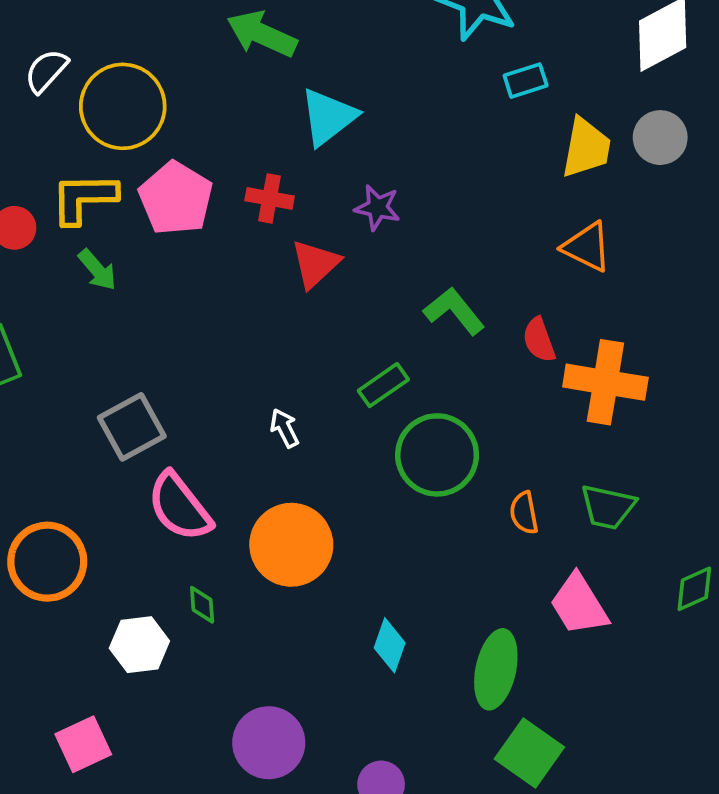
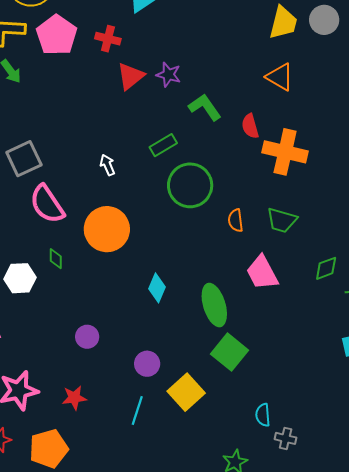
purple star: (377, 208) -> (168, 75), moved
green ellipse: (496, 669) -> (214, 305), turned -33
purple circle: (269, 743) -> (87, 337), size x0.6

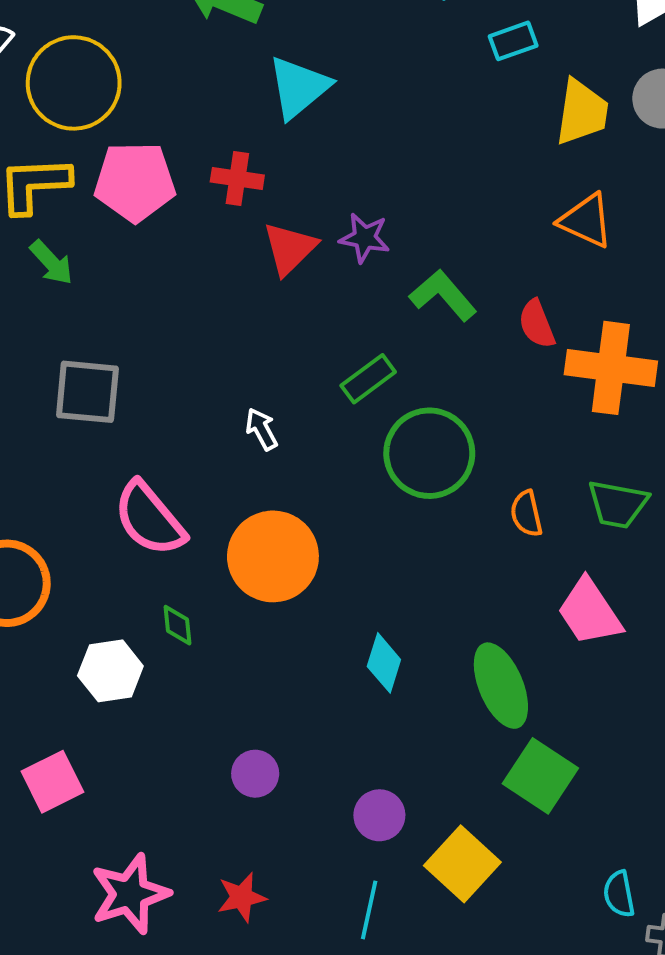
pink pentagon: (57, 35) -> (135, 182), turned -30
gray square: (24, 159) -> (87, 392), moved, turned 36

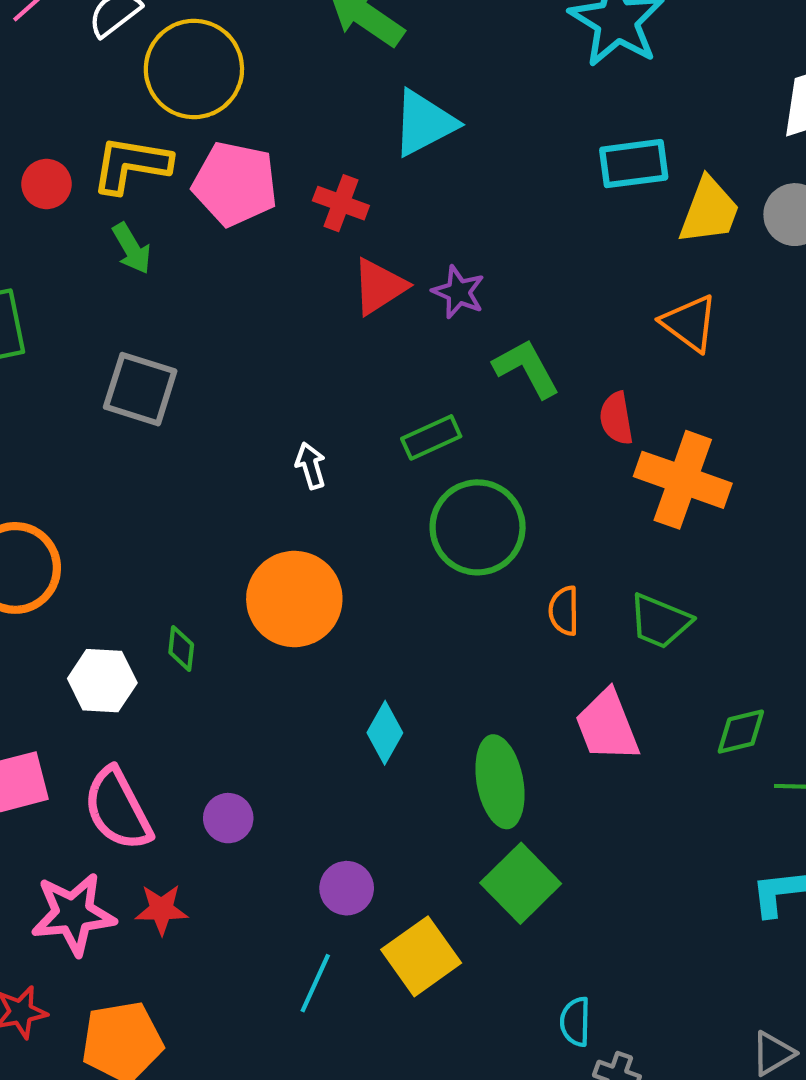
cyan rectangle: (513, 41) -> (634, 164), moved, size x1.4
pink semicircle: (149, 519) -> (118, 809), moved
red star: (242, 897) -> (161, 909), moved

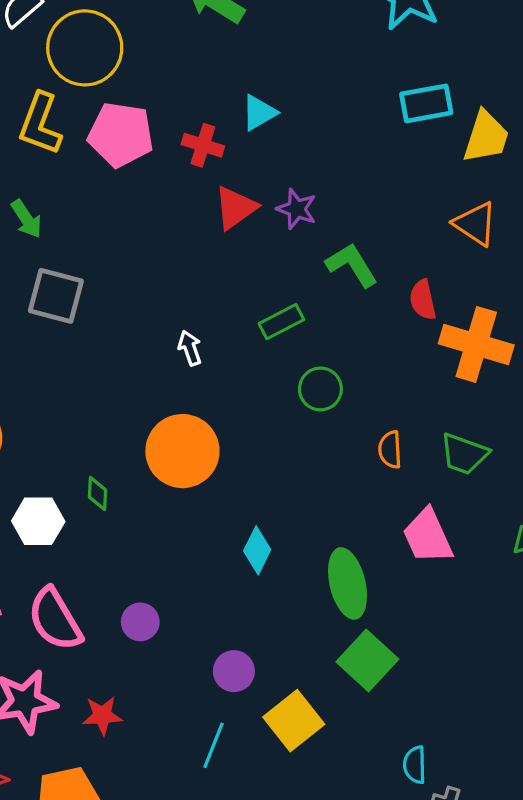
cyan triangle: (424, 123) -> (259, 113), moved, size x0.7
yellow L-shape: (131, 165) -> (40, 124), turned -76
green arrow: (132, 248) -> (26, 219), moved
green circle: (478, 527) -> (320, 389), size x0.6
red star: (161, 909) -> (102, 715), moved

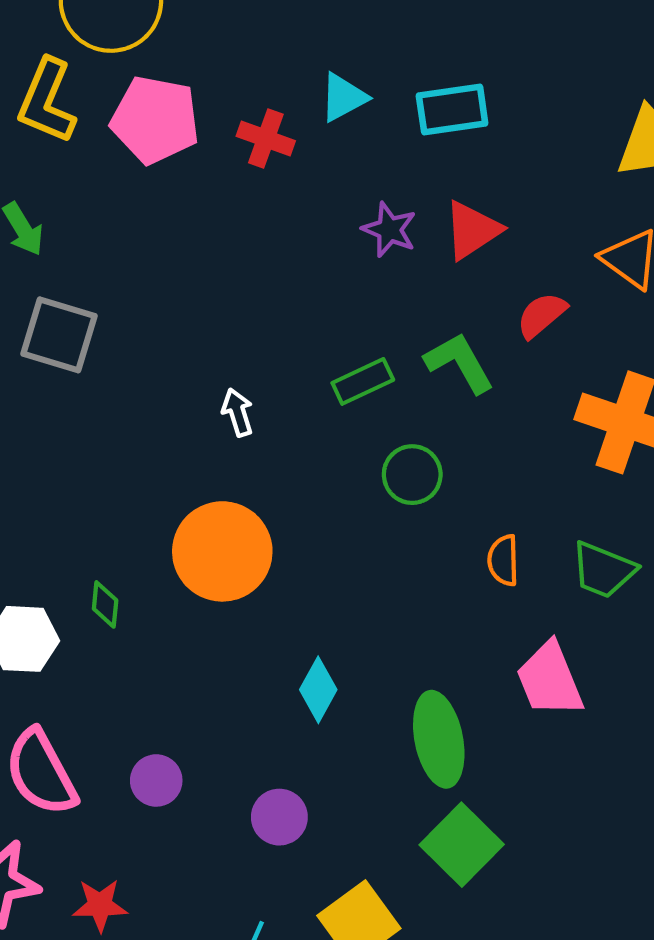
cyan rectangle: (426, 103) -> (452, 109), moved
red triangle: (235, 208) -> (472, 230), moved
green L-shape: (352, 265) -> (459, 363), moved
red semicircle: (423, 300) -> (542, 315), moved, turned 60
purple circle: (234, 671) -> (279, 817), moved

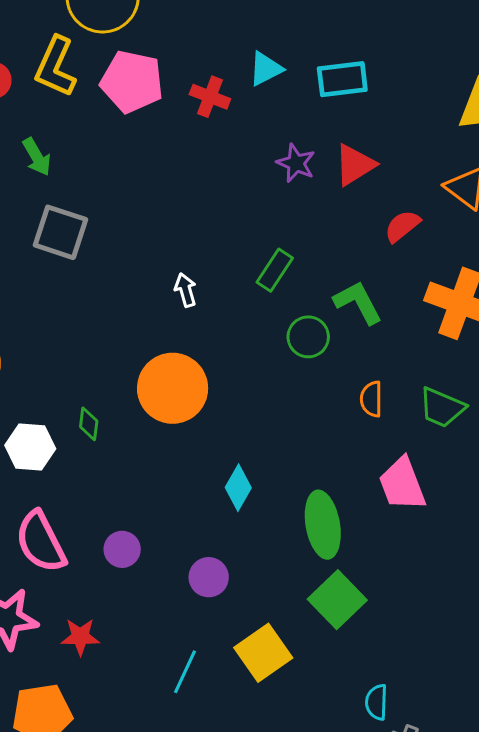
green L-shape: (459, 363) -> (358, 302), moved
green rectangle: (363, 381) -> (275, 270), turned -33

